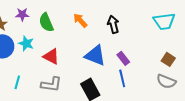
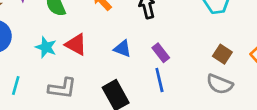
cyan star: (26, 43) -> (46, 47), moved
blue triangle: (95, 55) -> (122, 49), size x0.6
red triangle: (51, 56) -> (76, 44), moved

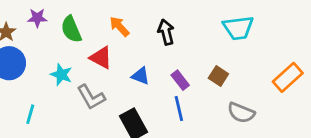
red triangle: (76, 44) -> (101, 58), moved
brown square: (222, 54) -> (218, 76), moved
gray L-shape: (62, 88) -> (91, 97), moved, turned 52

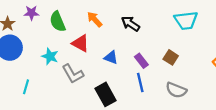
black arrow: (166, 32) -> (130, 24), turned -42
gray semicircle: (241, 113) -> (176, 90), moved

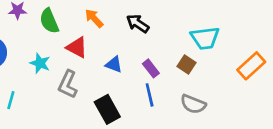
cyan trapezoid: (186, 20) -> (205, 38), moved
gray L-shape: (73, 74) -> (68, 84), turned 55

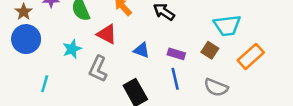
cyan star: (40, 63) -> (72, 49), turned 30
orange rectangle: (251, 66) -> (251, 56), moved
purple rectangle: (151, 68) -> (176, 54), turned -35

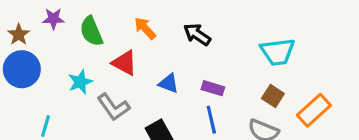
brown square: (210, 50) -> (273, 96), moved
orange rectangle: (251, 56) -> (314, 110), moved
gray L-shape: (98, 69) -> (113, 107), turned -60

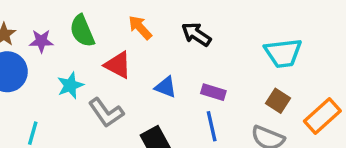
purple star: (53, 19) -> (41, 41), moved

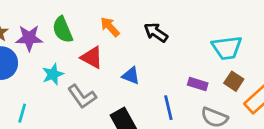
purple star: (41, 41) -> (29, 38), size x1.4
purple rectangle: (213, 92) -> (198, 84), moved
brown square: (278, 101) -> (234, 81), moved

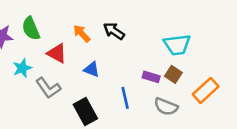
orange arrow: (110, 27) -> (82, 33), moved
brown square: (234, 81) -> (173, 74), moved

